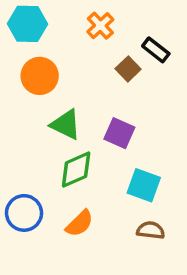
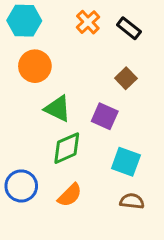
black rectangle: (156, 50) -> (129, 28), moved
brown square: (128, 69) -> (126, 78), moved

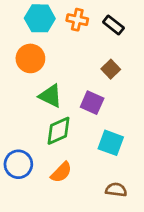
cyan hexagon: (24, 21) -> (40, 18), moved
orange cross: (88, 22) -> (77, 20), turned -35
brown semicircle: (132, 201) -> (116, 190), moved

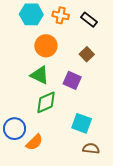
orange circle: (30, 58) -> (46, 46), moved
cyan square: (111, 143) -> (82, 123), moved
orange semicircle: (61, 172) -> (34, 142), moved

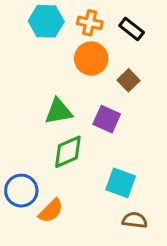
orange circle: (46, 46) -> (91, 59), moved
green triangle: (40, 75) -> (59, 111), turned -36

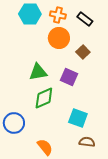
orange semicircle: (51, 211) -> (45, 147), moved, turned -84

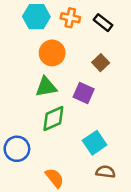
orange circle: (59, 38) -> (52, 53), moved
cyan square: (78, 118) -> (95, 143), turned 36

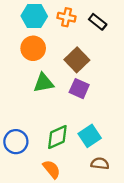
orange circle: (52, 53) -> (33, 48), moved
brown square: (101, 63) -> (77, 60), moved, size x1.5
green diamond: (53, 118) -> (57, 137), moved

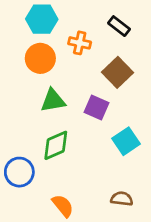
orange cross: (67, 17) -> (80, 43), moved
brown square: (77, 60) -> (118, 72), moved
cyan square: (90, 136) -> (126, 141), moved
green diamond: (57, 137) -> (56, 145), moved

